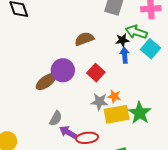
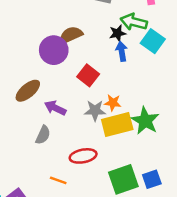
purple circle: (63, 70) -> (54, 50), moved
purple arrow: (68, 132) -> (55, 108), moved

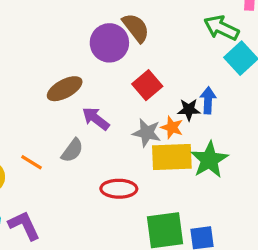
black star: (118, 33) -> (189, 110), moved
brown semicircle: (71, 35) -> (136, 28), turned 65
blue arrow: (122, 51) -> (208, 100), moved
orange line: (58, 180) -> (31, 162), moved

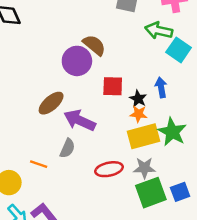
red square: (147, 85) -> (113, 86), turned -35
black star: (189, 110) -> (138, 99), moved, turned -30
purple arrow: (96, 119) -> (80, 120), size x1.4
gray star: (147, 133) -> (144, 168), moved

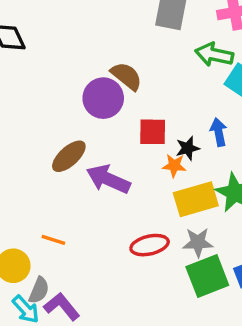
black star: (138, 99) -> (188, 148), turned 30
orange star: (139, 114) -> (174, 166), moved
gray semicircle: (67, 148) -> (39, 290), moved

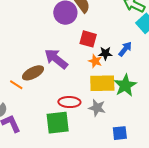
blue arrow: (219, 132) -> (125, 49), turned 35
brown ellipse: (69, 156) -> (33, 73), moved
green square: (207, 276) -> (58, 123), moved

